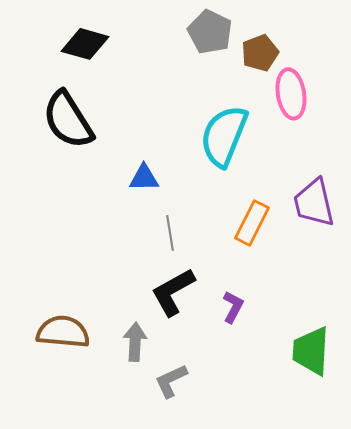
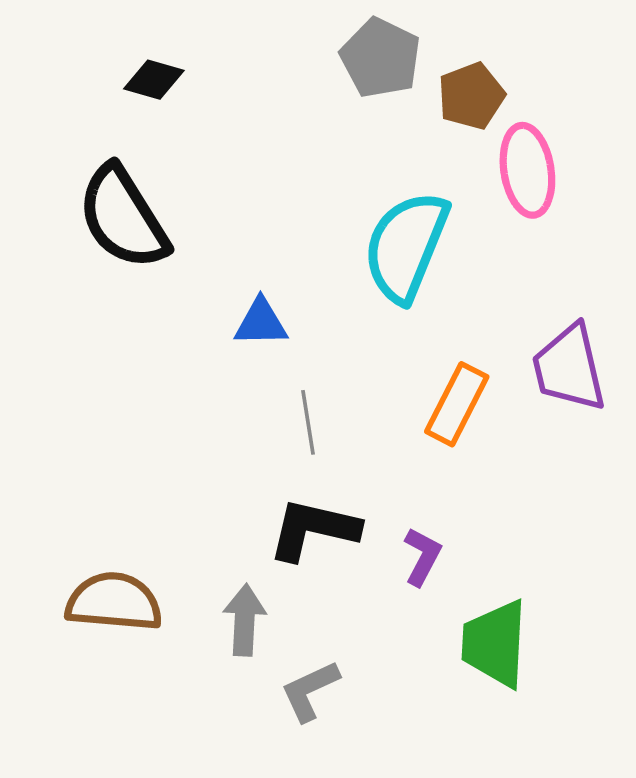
black diamond: (85, 44) -> (154, 80), size x0.7
black L-shape: (173, 292) -> (313, 529), turned 42
green trapezoid: (311, 351) -> (495, 644), moved

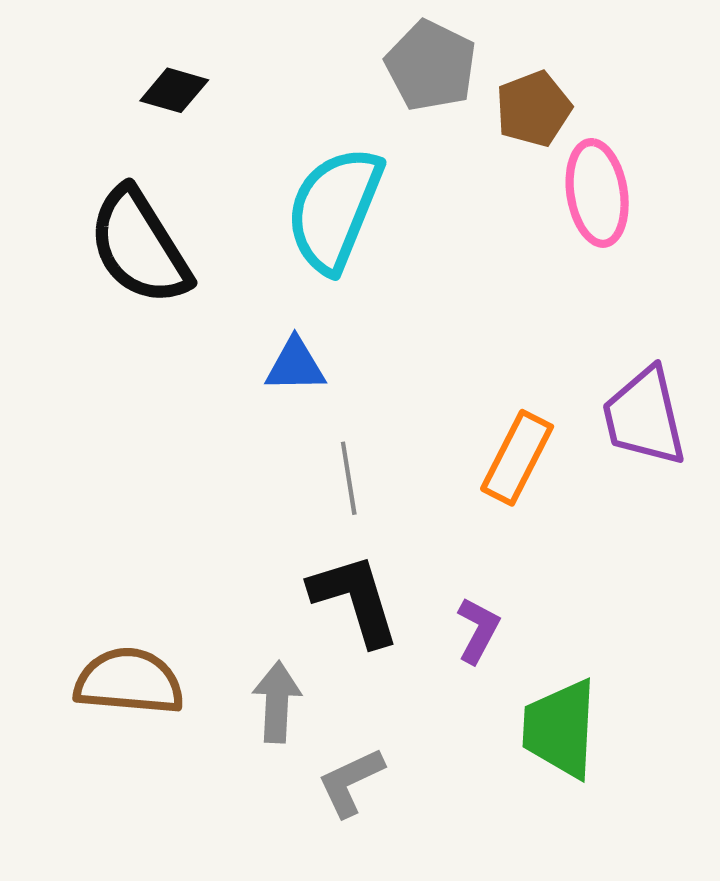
cyan semicircle: (406, 246) -> (334, 209), moved
black L-shape: (313, 529) -> (355, 599), turned 60

